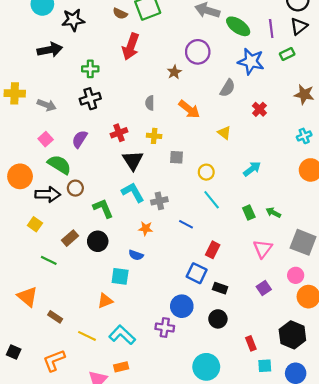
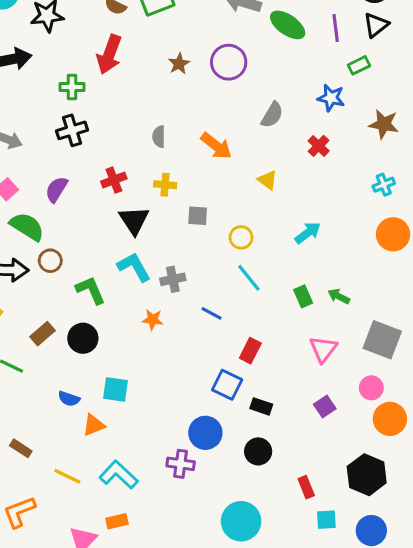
red arrow: (131, 47) -> (109, 54), moved
blue star: (251, 61) -> (331, 98), moved, size x0.7
brown star: (174, 72) -> (179, 64), moved
blue semicircle: (136, 255) -> (69, 399), moved

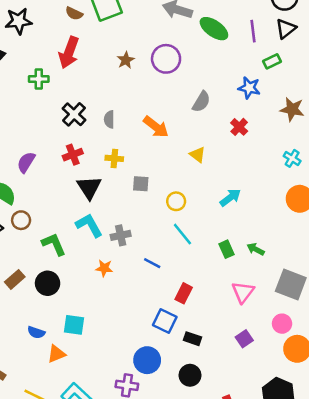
black cross: (72, 130) -> (74, 114), moved, turned -30
cyan cross: (384, 185) -> (292, 158), turned -36

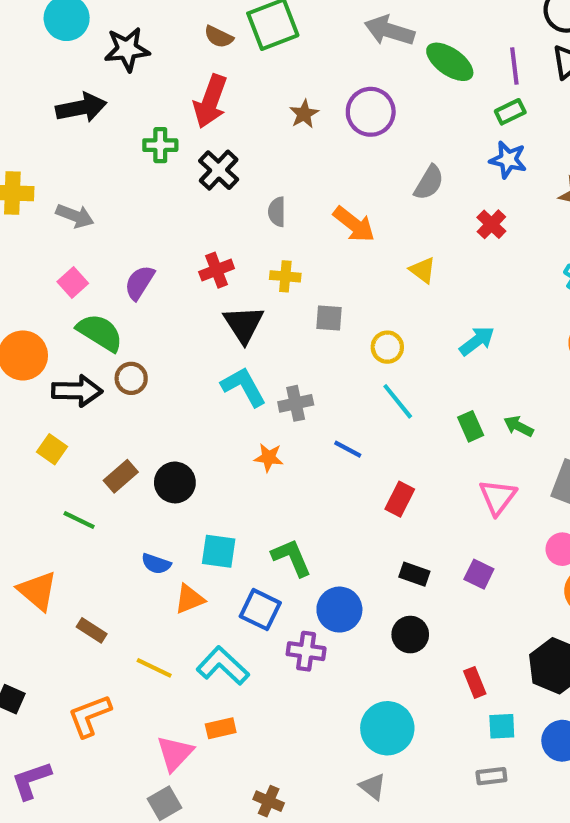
green rectangle: (272, 61) -> (510, 112), moved
black cross: (74, 114) -> (219, 170), moved
green L-shape: (54, 244) -> (292, 557), moved
blue square: (165, 321) -> (260, 610), moved
purple square: (244, 339) -> (479, 574), moved, turned -30

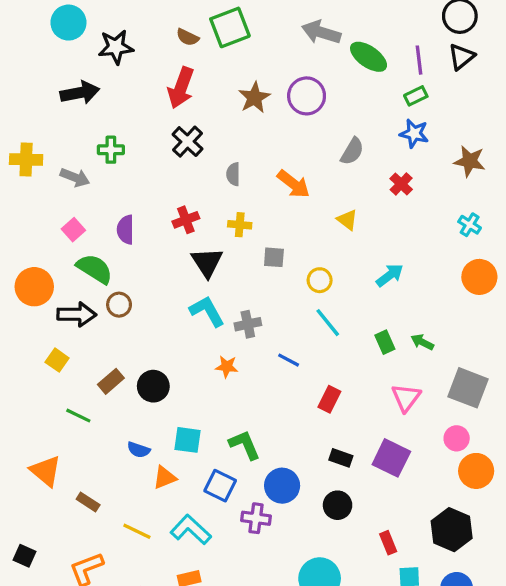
brown star: (304, 114) -> (254, 98), size x1.4
green cross: (160, 145) -> (111, 150), moved
purple semicircle: (139, 283) -> (126, 230), turned -32
purple square: (479, 574) -> (391, 458), size x1.6

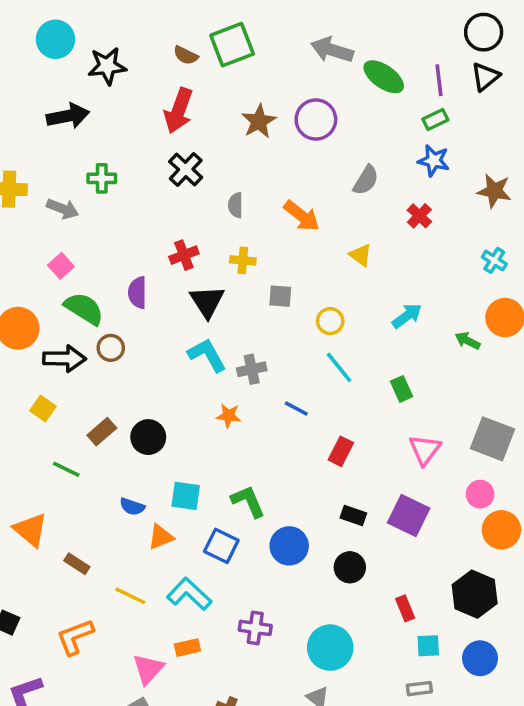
purple semicircle: (126, 230) -> (138, 293), moved
green arrow: (422, 342) -> (468, 341), moved
purple cross: (256, 518) -> (255, 628), moved

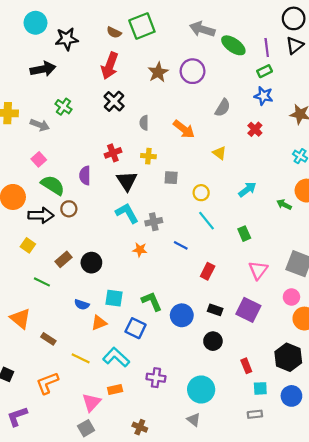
green cross: (102, 178) -> (63, 107), turned 35
blue circle: (289, 546) -> (182, 315), moved

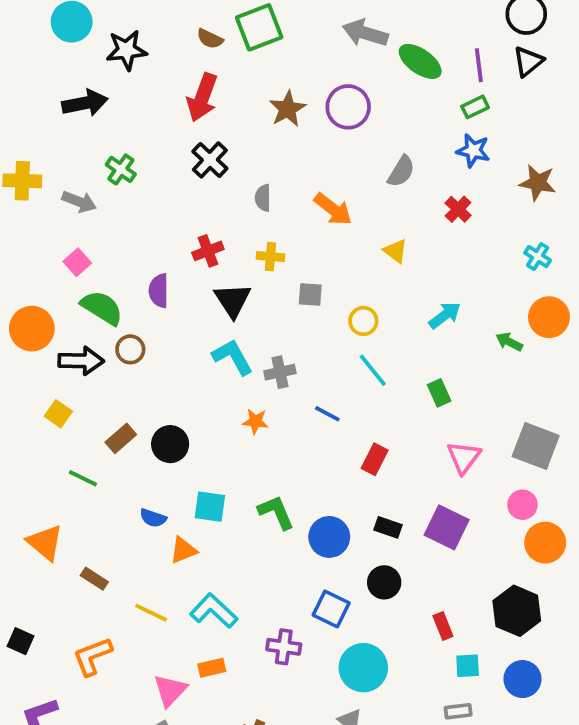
blue square: (136, 328) -> (331, 609), moved

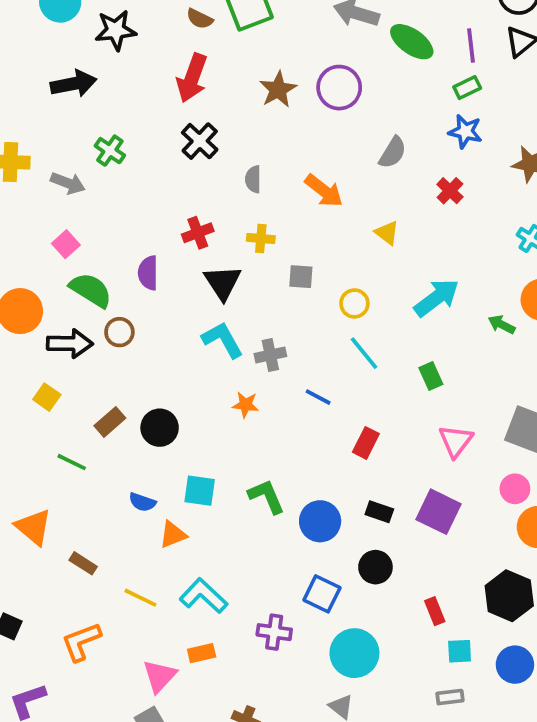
cyan arrow: (445, 315) -> (437, 298), size x1.4

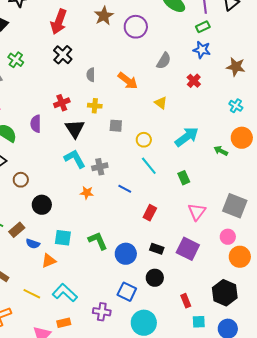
brown star: (278, 89) -> (104, 16), moved
brown circle: (119, 332) -> (21, 180), moved
brown rectangle: (110, 422) -> (17, 230), moved

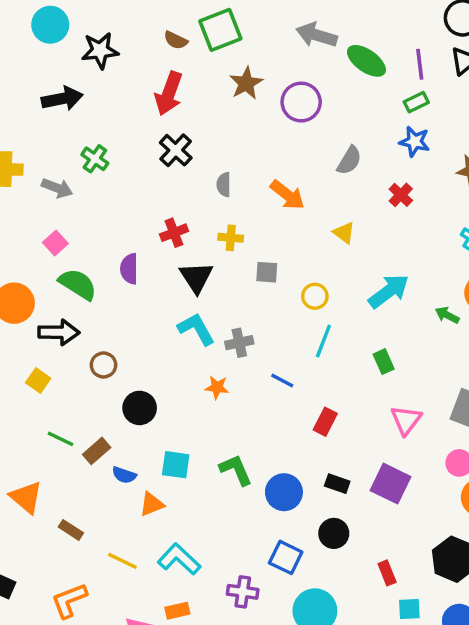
cyan line: (149, 166) -> (323, 341), turned 60

